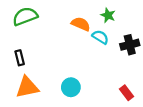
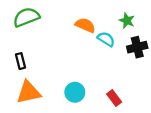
green star: (108, 15) -> (127, 21), moved
red rectangle: (127, 93) -> (114, 98), moved

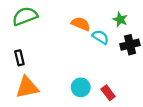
cyan circle: (75, 92) -> (81, 87), moved

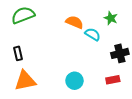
black cross: (130, 45) -> (120, 53), moved
red rectangle: (108, 93) -> (113, 80), moved, turned -64

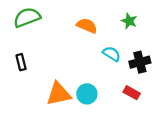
cyan semicircle: (93, 34) -> (112, 54), moved
red rectangle: (113, 80) -> (132, 93), turned 40
orange triangle: (25, 81) -> (59, 94), moved

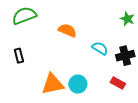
green star: (129, 21) -> (127, 19), moved
orange semicircle: (87, 26) -> (67, 30), moved

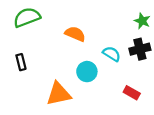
black cross: (125, 56) -> (140, 49), moved
cyan circle: (78, 84) -> (87, 72), moved

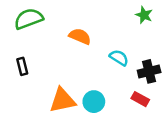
green star: (142, 21) -> (144, 15), moved
black cross: (140, 49) -> (149, 71), moved
cyan circle: (87, 72) -> (94, 102), moved

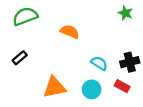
cyan semicircle: (119, 58) -> (99, 63), moved
black rectangle: (22, 66) -> (20, 58), turned 64
cyan circle: (94, 102) -> (92, 89), moved

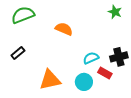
cyan semicircle: (99, 63) -> (91, 58), turned -56
red rectangle: (122, 86) -> (105, 73), moved

